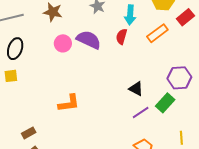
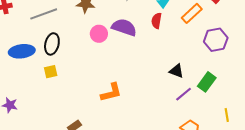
purple hexagon: (179, 78) -> (216, 40), moved

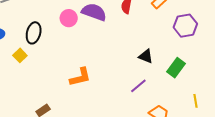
black ellipse: (52, 44) -> (34, 33), moved
yellow square: (51, 72) -> (20, 55), turned -32
purple line: (184, 94) -> (138, 86), moved

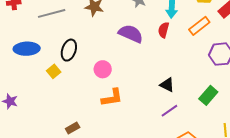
pink circle: (69, 18) -> (103, 69), moved
black triangle: (146, 56) -> (167, 85), moved

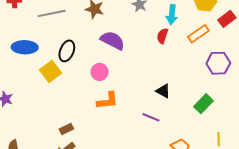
purple semicircle: (131, 34) -> (113, 40), moved
yellow square: (54, 71) -> (50, 71), size x1.5
purple line: (169, 111) -> (151, 117), moved, turned 54

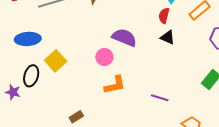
purple semicircle: (113, 40) -> (124, 38), moved
black ellipse: (67, 51) -> (31, 76), moved
black triangle: (163, 91) -> (168, 37), moved

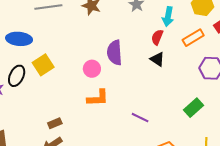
purple semicircle: (124, 38) -> (115, 53), turned -125

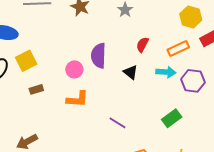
cyan arrow: (168, 17) -> (166, 72), moved, turned -102
black triangle: (157, 59) -> (131, 72), moved
brown rectangle: (55, 123) -> (36, 89), moved

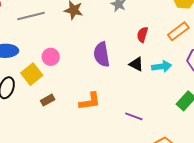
pink circle: (74, 69) -> (51, 57), moved
cyan arrow: (166, 72) -> (162, 66), moved

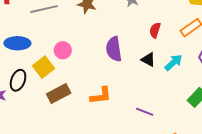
cyan arrow: (162, 66) -> (173, 62), turned -36
brown rectangle: (48, 100) -> (59, 93), size x1.6

